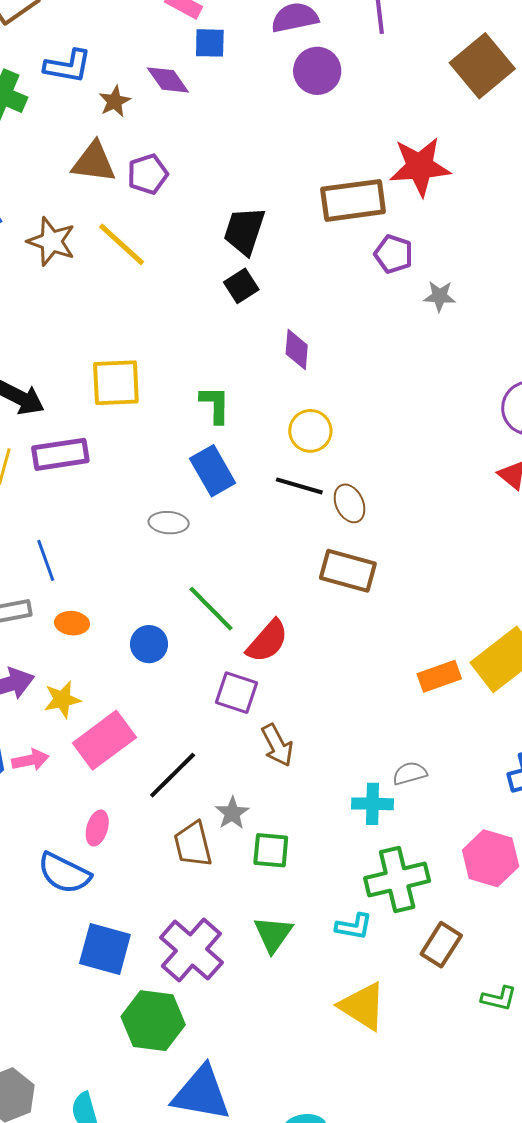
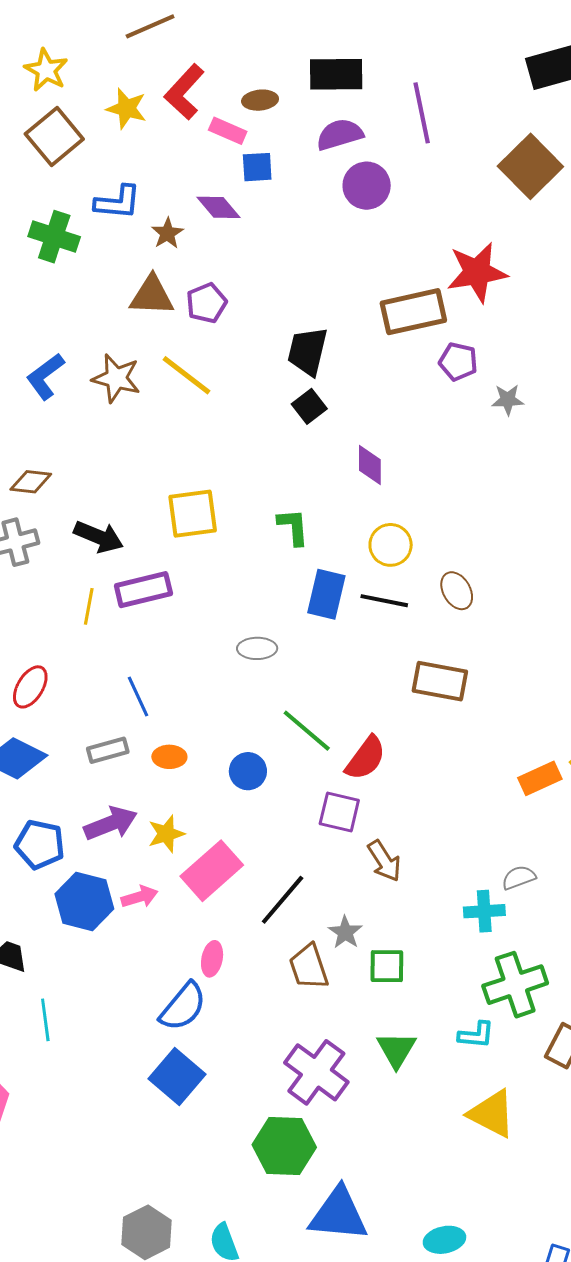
blue rectangle: (213, 471) -> (326, 594), moved, turned 48
brown ellipse: (349, 503) -> (457, 591), moved
blue semicircle: (64, 873) -> (183, 1007), turned -72
blue square: (105, 949) -> (177, 1076), moved, turned 30

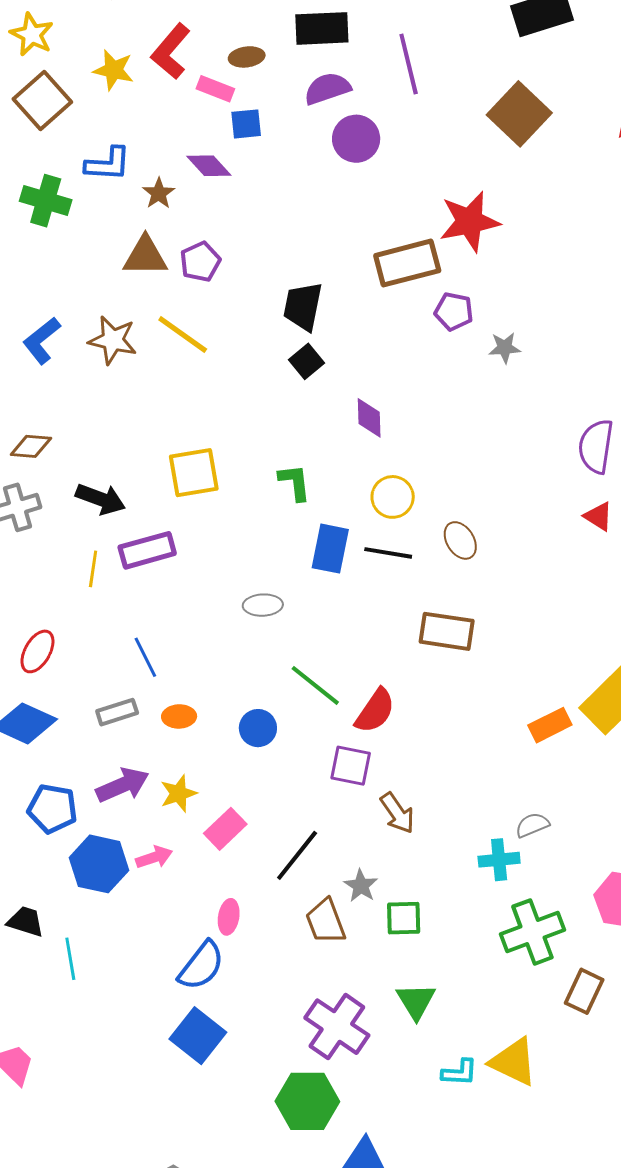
pink rectangle: (212, 871) -> (225, 829), size x0.7
cyan line: (45, 1020) -> (70, 959), moved
cyan L-shape: (476, 1035) -> (460, 1072), moved

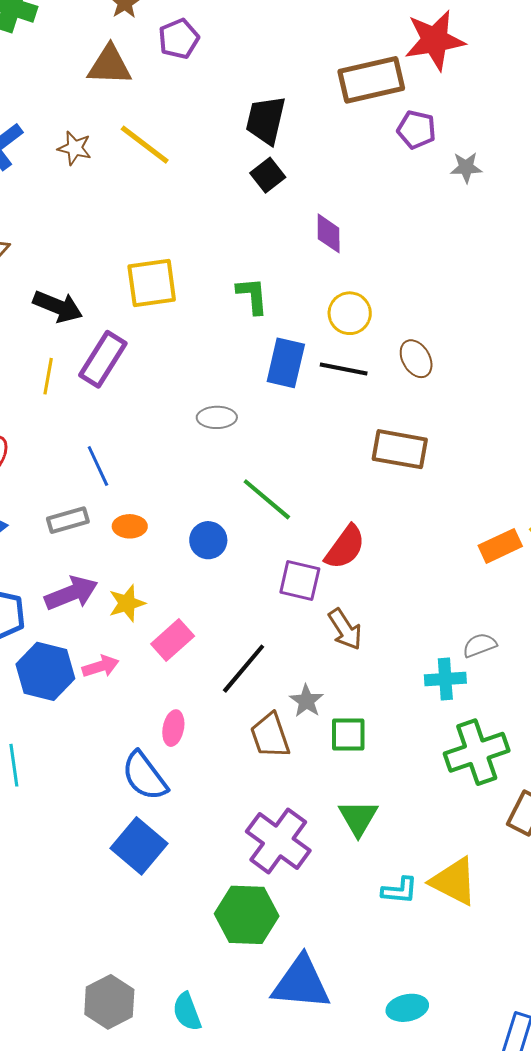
purple pentagon: (200, 262) -> (179, 39), moved
brown star: (113, 340) -> (75, 148), size x0.7
purple rectangle: (147, 550) -> (103, 359), turned -44
red semicircle: (375, 711) -> (345, 547), moved
blue semicircle: (201, 966) -> (145, 776), turned 104

